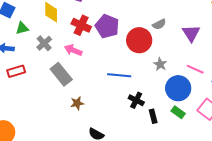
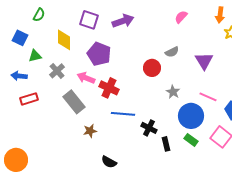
red cross: (81, 25) -> (109, 88), moved
purple pentagon: (107, 26) -> (99, 54), moved
red circle: (139, 40) -> (152, 68), size x0.7
blue line: (119, 75) -> (123, 114), moved

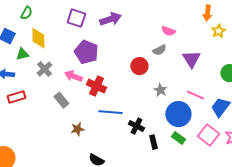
pink semicircle: (181, 17) -> (168, 31), moved, turned -112
yellow diamond: (64, 40) -> (38, 38), moved
gray rectangle: (74, 102) -> (61, 100), size x0.7

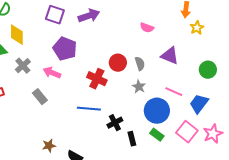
gray semicircle: (159, 50) -> (140, 64), moved, turned -80
purple triangle: (191, 59) -> (170, 56), turned -36
red cross: (96, 86) -> (97, 79), moved
black cross: (136, 126) -> (115, 123), turned 35
brown star: (77, 129) -> (49, 146), moved

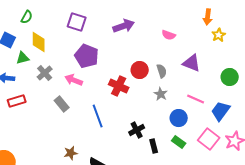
purple arrow: (89, 16) -> (124, 26), moved
blue line: (89, 109) -> (98, 116), moved, turned 65
blue circle: (157, 111) -> (179, 118), size x0.7

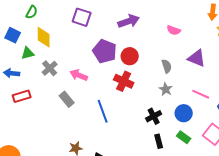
purple pentagon: (87, 56) -> (105, 51), moved
red circle: (140, 70) -> (130, 56), moved
black cross: (137, 130) -> (154, 116), moved

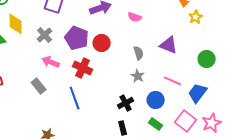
pink semicircle: (174, 30) -> (135, 17), moved
gray cross: (50, 68) -> (45, 35), moved
red cross: (124, 81) -> (83, 68), moved
black rectangle: (159, 141) -> (123, 128), moved

